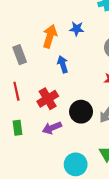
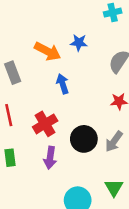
orange arrow: (50, 36) -> (48, 51), turned 100
purple arrow: (52, 128) -> (50, 158), turned -60

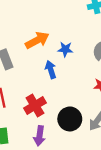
blue star: (79, 43) -> (65, 49), moved
orange arrow: (48, 51) -> (37, 40), turned -55

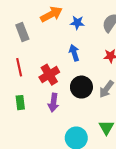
blue arrow: (51, 70) -> (74, 53), moved

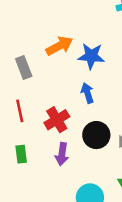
blue star: (77, 23) -> (91, 56), size x1.5

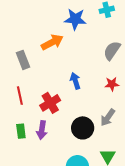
blue star: (91, 56) -> (75, 19), moved
black circle: (96, 135) -> (83, 128), moved
purple arrow: (62, 154) -> (42, 130), moved

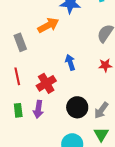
gray arrow: (108, 118) -> (101, 110), moved

